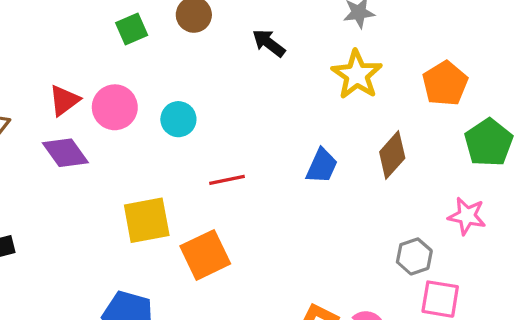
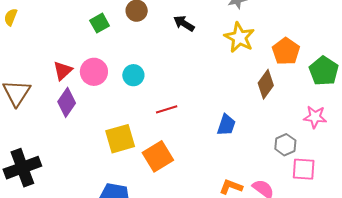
orange pentagon: (445, 83) -> (286, 51), moved
purple diamond: (65, 153) -> (67, 102), turned 76
blue trapezoid: (322, 166) -> (226, 125), moved

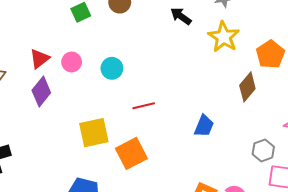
black arrow: (184, 23) -> (181, 16), moved
pink circle: (94, 72) -> (72, 62), size x0.7

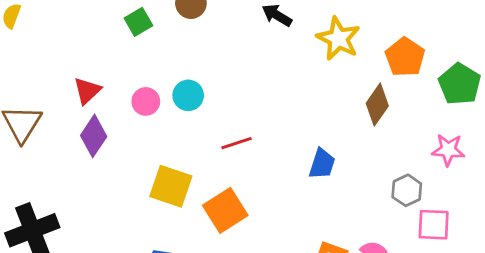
pink circle: (72, 62) -> (146, 101), moved
yellow square: (94, 133) -> (171, 186), turned 36

